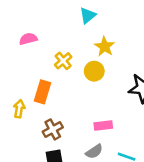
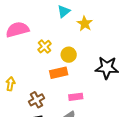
pink semicircle: (28, 39) -> (17, 30), size x1.6
yellow star: (105, 47) -> (85, 24), moved
orange rectangle: (42, 92) -> (59, 73), moved, turned 60

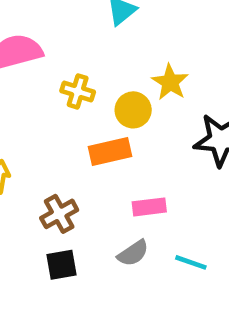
yellow star: (85, 24) -> (170, 82), moved
yellow cross: (45, 47) -> (78, 91), turned -32

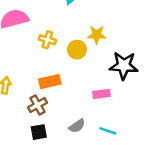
yellow star: (170, 82) -> (97, 35), turned -30
orange rectangle: (110, 152) -> (50, 82), moved
pink rectangle: (149, 207) -> (102, 94), moved

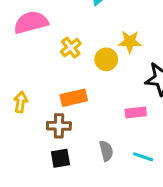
yellow cross: (47, 40) -> (71, 48), turned 35
brown cross: (38, 105) -> (59, 126), turned 30
gray semicircle: (77, 126) -> (106, 151), turned -70

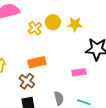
yellow circle: (106, 59) -> (53, 22), moved
brown cross: (59, 126) -> (27, 81), turned 35

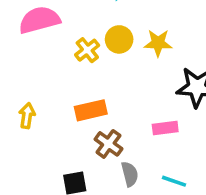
brown cross: (27, 81) -> (108, 144), moved

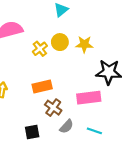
pink rectangle: (165, 128) -> (89, 98), size x1.5
gray semicircle: (130, 174) -> (67, 126), turned 56

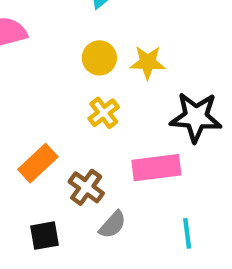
yellow cross: (40, 49) -> (104, 113), moved
orange rectangle: (42, 86) -> (38, 163), moved, turned -30
cyan line: (94, 131) -> (187, 233), moved, turned 64

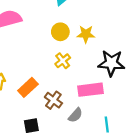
gray semicircle: (113, 225) -> (75, 115), moved

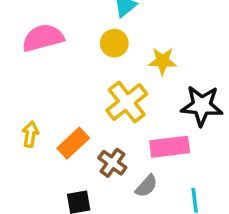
yellow circle: (60, 32) -> (114, 43), moved
yellow cross: (63, 61) -> (127, 102), size x1.6

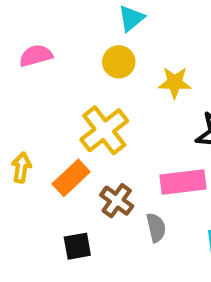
pink semicircle: (43, 38) -> (36, 56), size x0.7
yellow cross: (127, 102) -> (104, 130), moved
gray semicircle: (146, 186) -> (156, 228), turned -55

